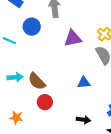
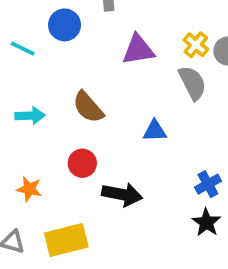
brown semicircle: (37, 81) -> (88, 107), moved
black arrow: (83, 120) -> (122, 194), moved, size x1.5

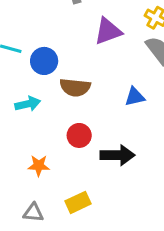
blue circle: (65, 25) -> (44, 61), moved
brown semicircle: (88, 107) -> (75, 87), turned -32
yellow rectangle: (66, 240) -> (78, 202), size x0.7

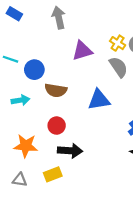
blue triangle: (135, 97) -> (99, 100), size x1.5
black arrow: (118, 155) -> (70, 151), moved
orange star: (39, 166) -> (26, 146), size x1.5

